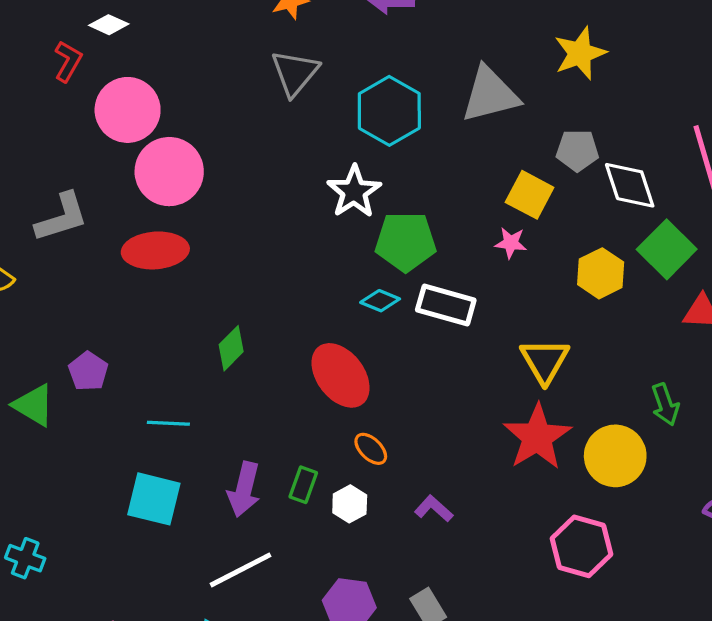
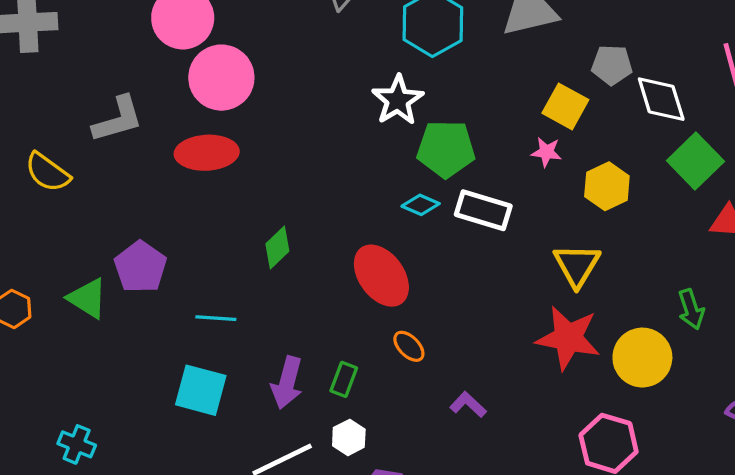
yellow hexagon: (601, 273) -> (607, 186), moved
purple pentagon: (88, 371) -> (140, 267), size x1.4
red star: (537, 437) -> (568, 338), turned -30
white hexagon: (350, 504) -> (349, 437), moved

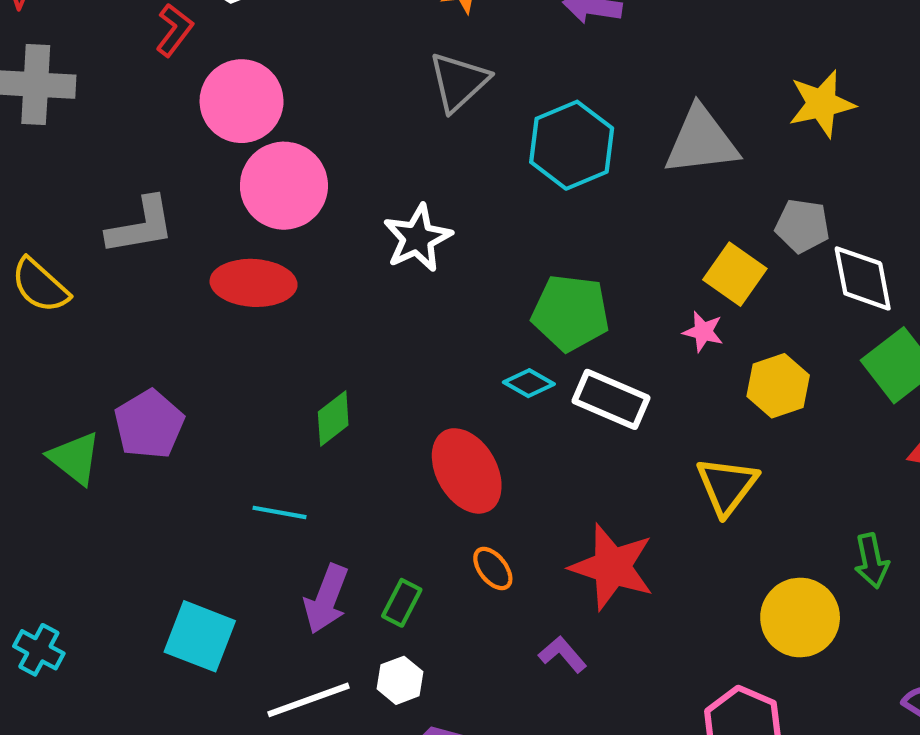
white star: (398, 100) -> (418, 238), moved
cyan line: (216, 318) -> (280, 512), moved
red star: (568, 338) -> (612, 567), moved
cyan square: (201, 390) -> (200, 636), moved

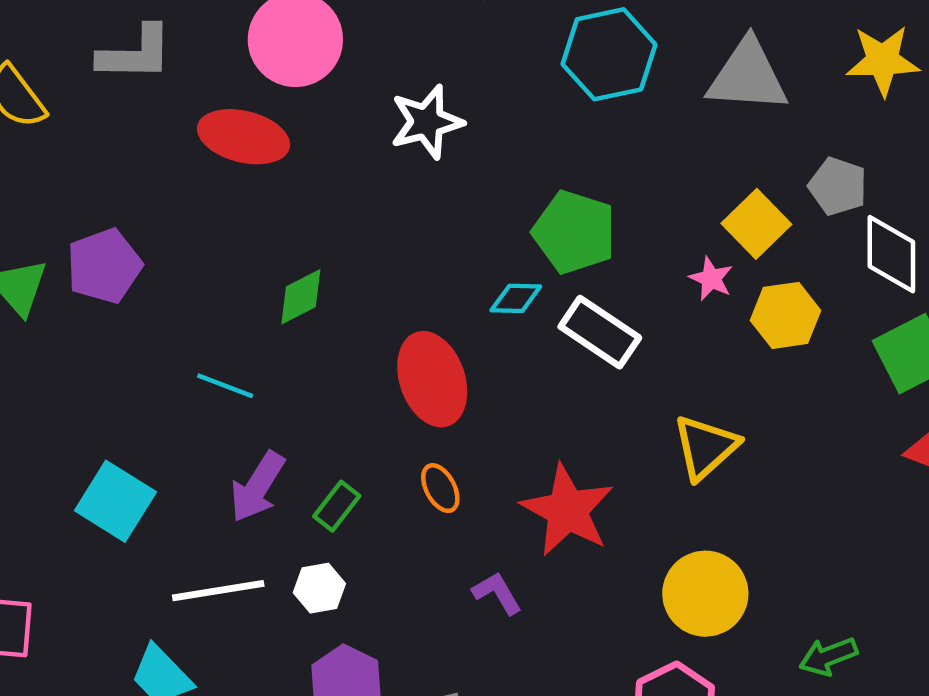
cyan diamond: (529, 383) -> (516, 298), turned -39
yellow hexagon: (778, 386) -> (786, 315), moved
green arrow: (872, 561) -> (828, 656), moved, turned 70
yellow circle: (800, 617) -> (705, 594), moved

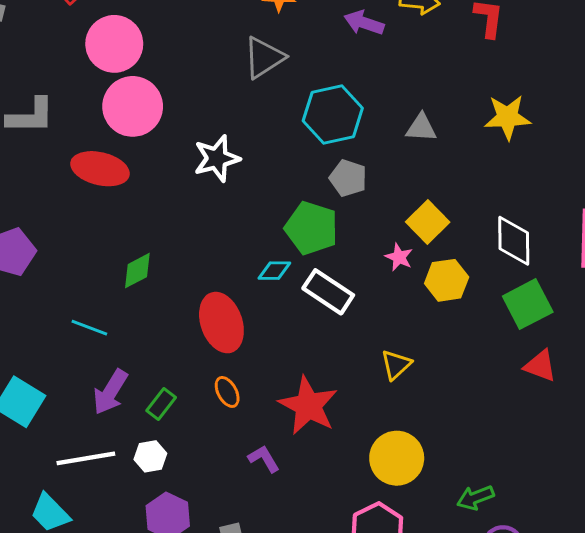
gray triangle: (748, 76) -> (421, 128), size x0.6
gray pentagon: (838, 186) -> (348, 178), moved
yellow triangle: (705, 447) -> (396, 365), size x0.7

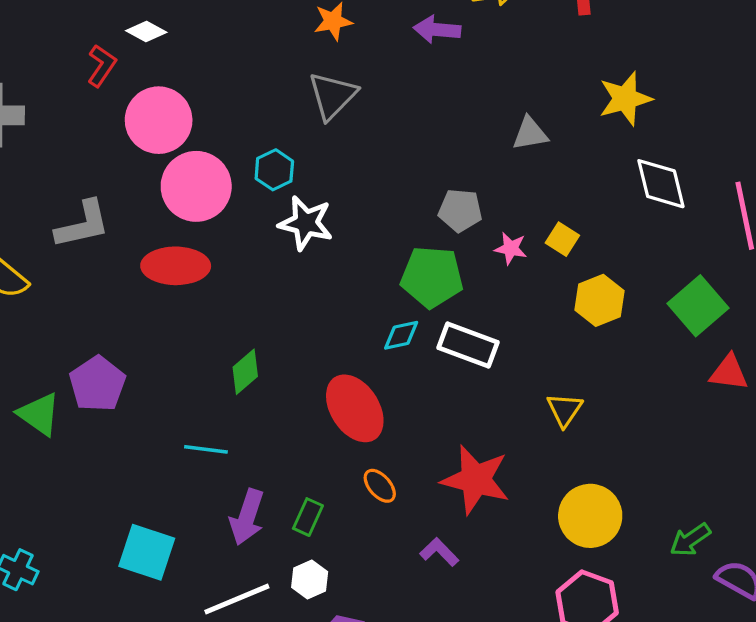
cyan hexagon: (333, 114) -> (274, 170), moved, size x0.6
white star: (217, 158) -> (306, 223), turned -30
yellow square: (428, 222) -> (562, 239), size x0.7
white diamond: (514, 241) -> (661, 184), moved
pink star: (399, 257) -> (511, 248), moved

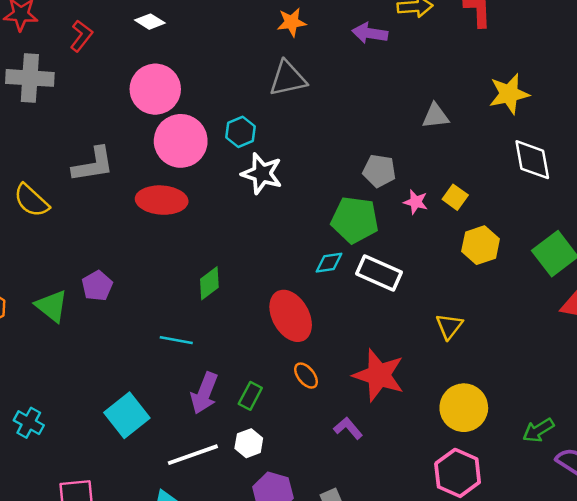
red L-shape: (102, 66) -> (81, 36), moved
gray triangle: (332, 96) -> (288, 78), turned 30
purple pentagon: (97, 384) -> (97, 286), size x0.7
cyan square: (147, 552) -> (127, 415), turned 30

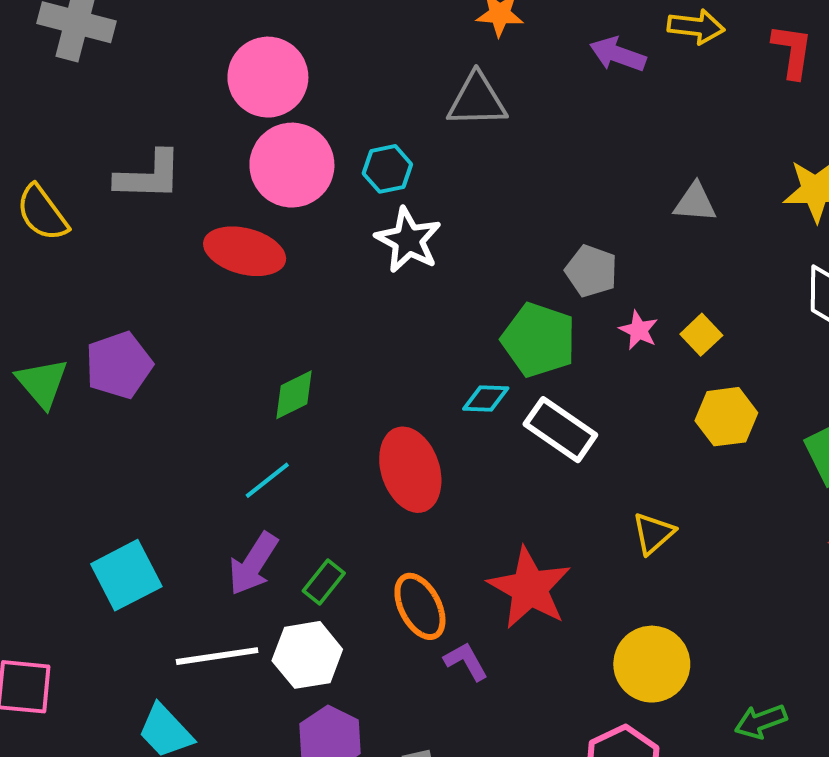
purple pentagon: (97, 286) -> (119, 365), size x1.4
cyan line: (176, 340) -> (267, 480), moved, turned -60
orange ellipse: (306, 376) -> (420, 606), moved, size x1.5
white hexagon: (249, 443) -> (307, 655), size x1.5

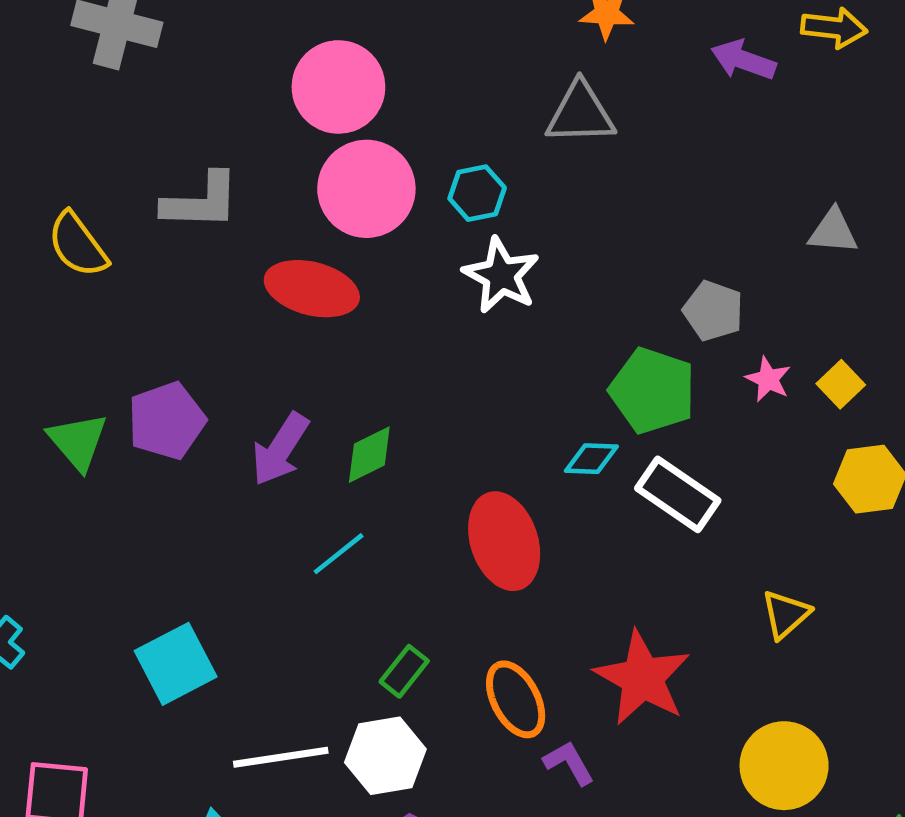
purple arrow: (253, 564) -> (280, 449), moved

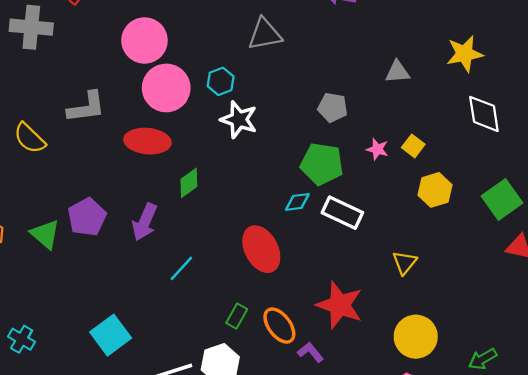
gray pentagon: (713, 311) -> (333, 107), moved
green diamond: (369, 455) -> (189, 183), moved
green rectangle: (404, 671) -> (237, 316), moved

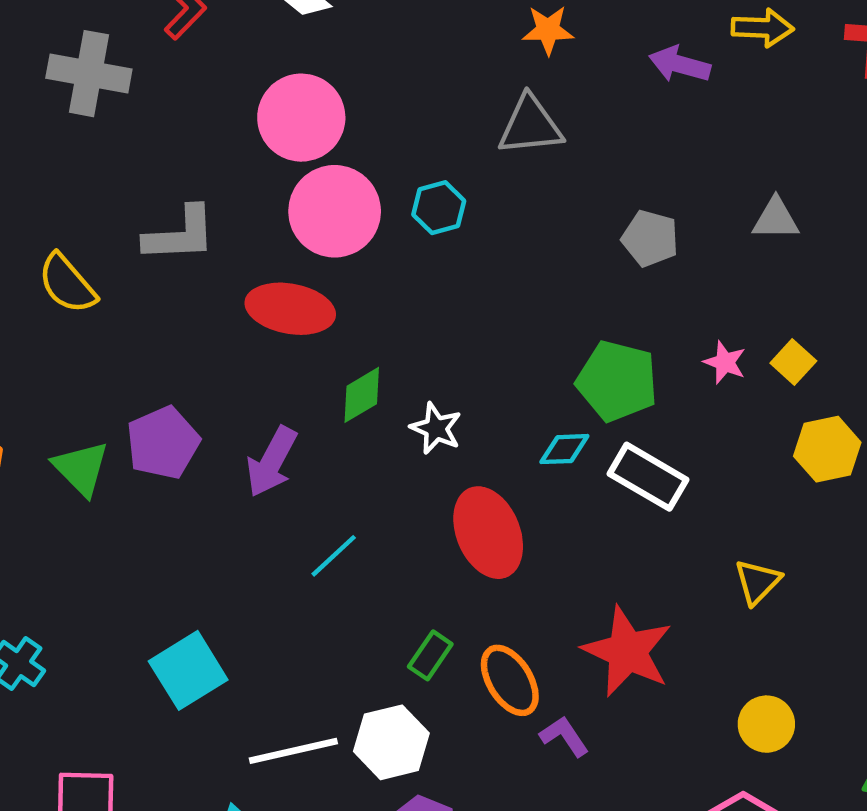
gray pentagon: (333, 107) -> (650, 238), moved
white star: (239, 120) -> (436, 428), moved, size x0.7
yellow circle: (416, 337) -> (766, 724), size x0.7

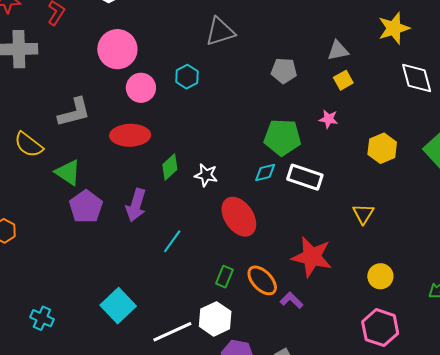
pink circle: (335, 211) -> (141, 88), size x0.7
yellow square: (793, 362) -> (343, 80), moved, turned 30
green triangle: (81, 468) -> (68, 172), moved

